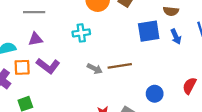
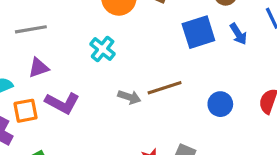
cyan cross: (81, 33) -> (103, 49), turned -35
blue circle: (155, 94) -> (220, 104), moved

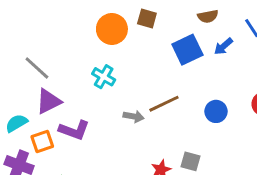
gray line: (31, 29) -> (37, 68), turned 60
blue arrow: (238, 34) -> (223, 46), turned 90
purple triangle: (39, 68) -> (49, 101), size x1.4

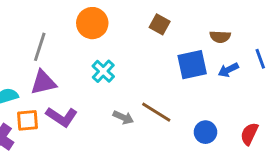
orange circle: (112, 29) -> (92, 23), moved
gray line: (37, 68) -> (40, 47), turned 52
brown line: (164, 104) -> (156, 112), turned 44

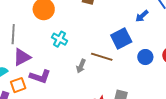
blue square: (192, 65) -> (121, 39), moved
gray arrow: (123, 117) -> (81, 66), turned 104
blue circle: (205, 132) -> (145, 57), moved

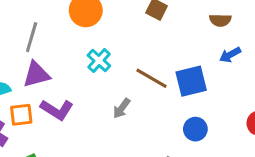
brown line: (102, 57) -> (151, 78), moved
blue circle: (145, 57) -> (195, 129), moved

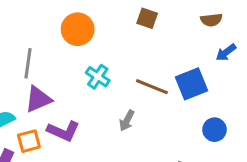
blue circle: (195, 129) -> (215, 130), moved

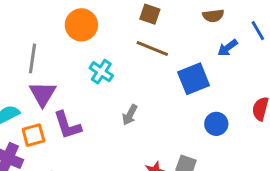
brown line: (152, 87) -> (152, 49), moved
purple triangle: (38, 99) -> (43, 94), turned -36
purple L-shape: (63, 131) -> (67, 125), turned 48

